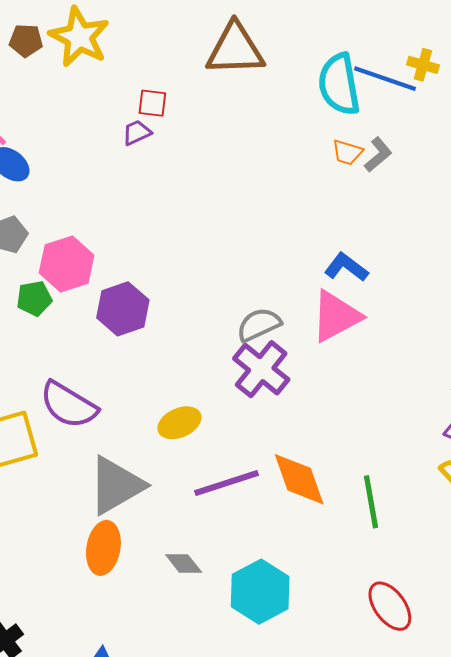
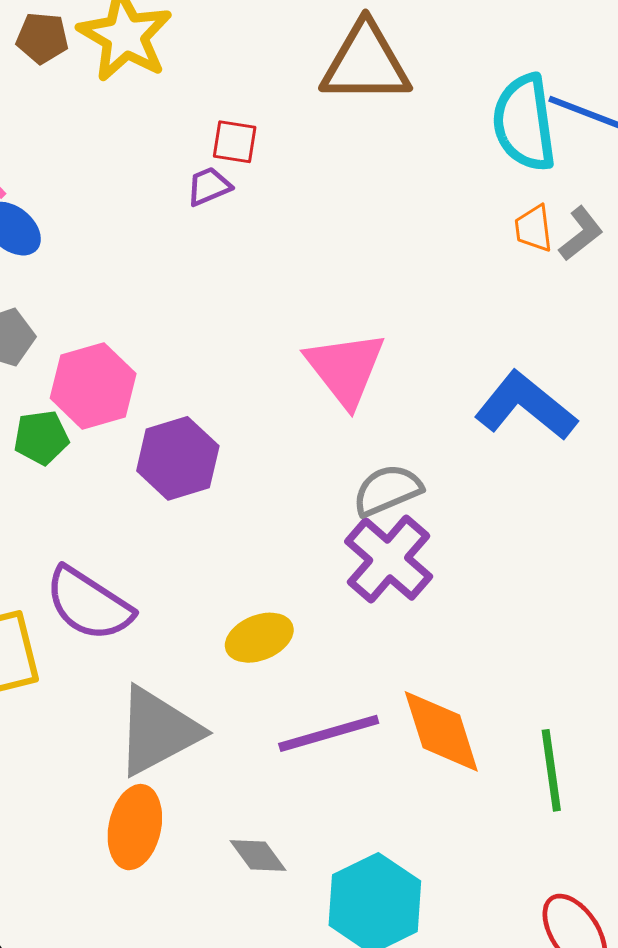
orange trapezoid: (347, 152) -> (534, 228), turned 64
blue L-shape: (346, 267) -> (526, 406), size x1.5
pink triangle: (336, 316) -> (345, 369), moved, turned -42

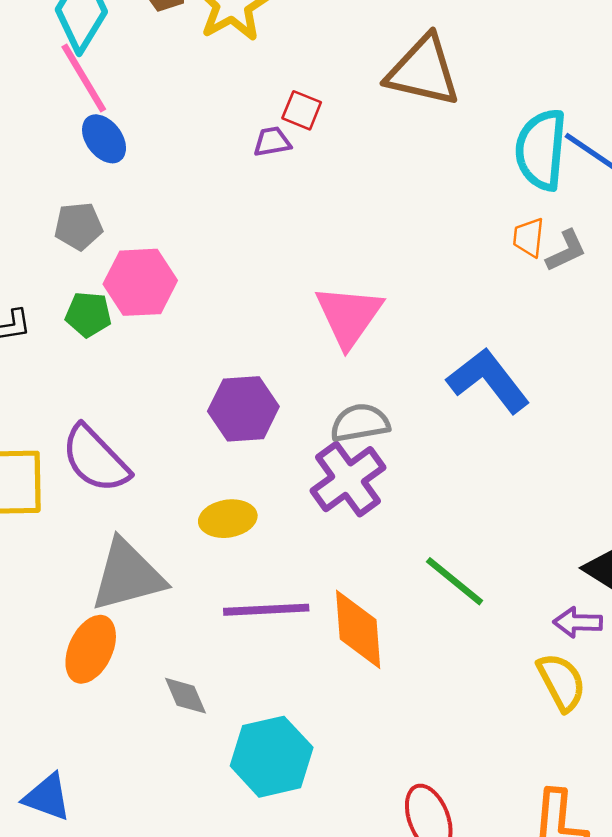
purple hexagon: (178, 458) -> (243, 409), moved
green line: (551, 770) -> (455, 581), moved, turned -56

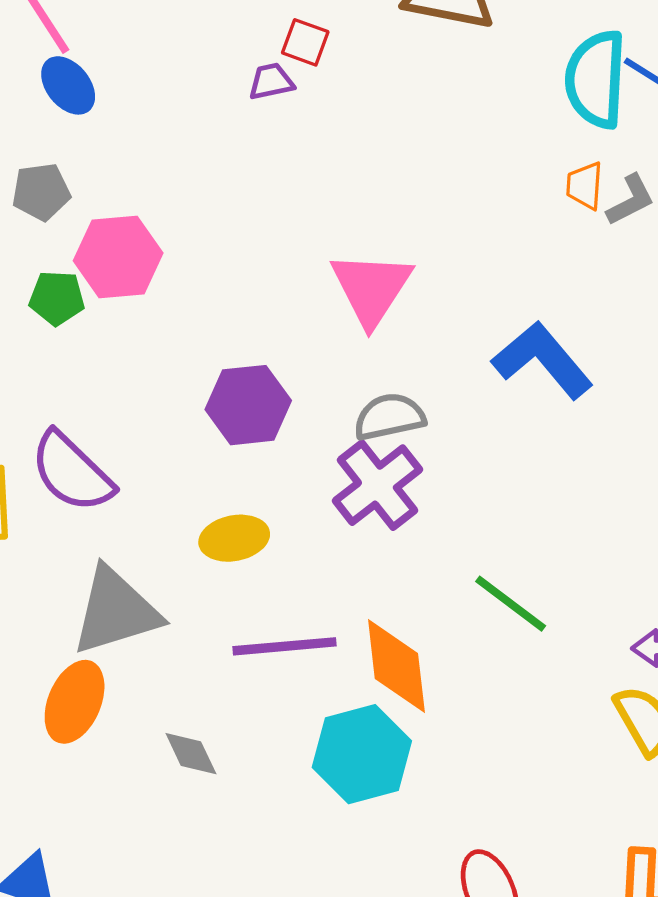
cyan hexagon: (272, 757) -> (362, 754), moved

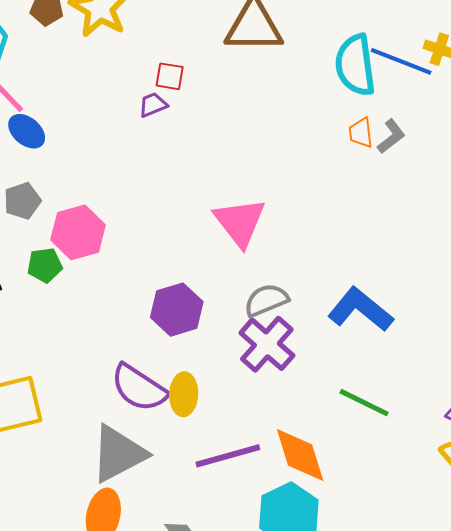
blue L-shape: (543, 360) -> (360, 309), moved
purple semicircle: (72, 472) -> (139, 388), moved
yellow ellipse: (234, 538) -> (184, 394), turned -66

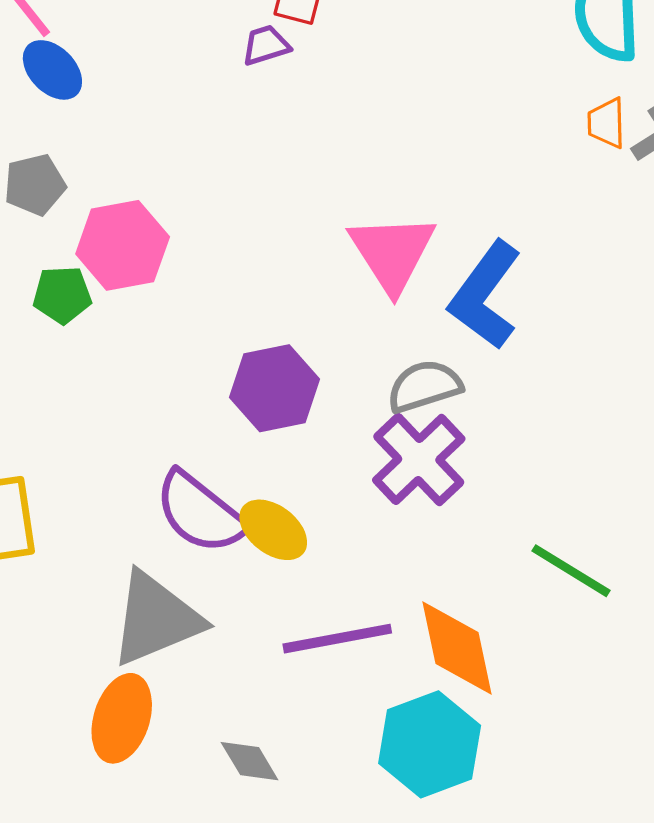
blue L-shape: (360, 309) -> (485, 295), moved, turned -98
yellow ellipse: (184, 394) -> (273, 530), turned -60

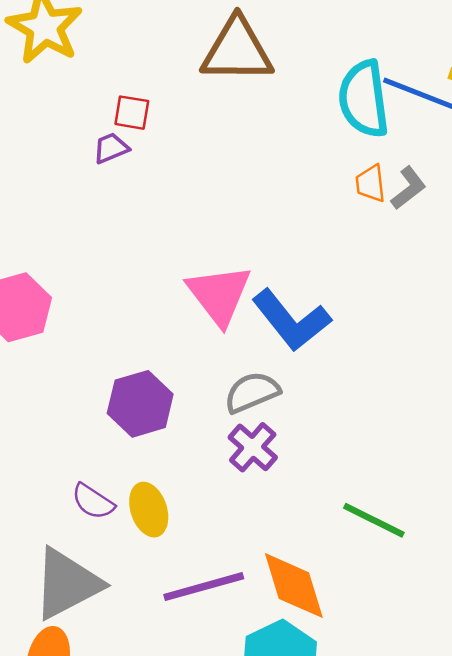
blue L-shape: (485, 295) -> (291, 320), turned -70
purple cross: (419, 459) -> (253, 447), size x0.7
purple semicircle: (200, 513) -> (93, 502), size x0.6
yellow ellipse: (273, 530) -> (149, 510), turned 39

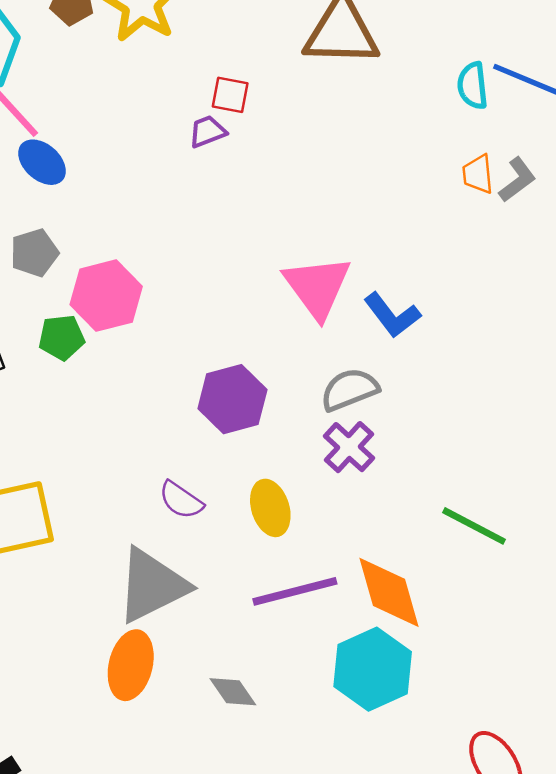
cyan semicircle: (364, 99) -> (473, 86), size x0.6
blue L-shape: (291, 320) -> (392, 315), size x0.7
yellow ellipse: (149, 510) -> (270, 508), moved

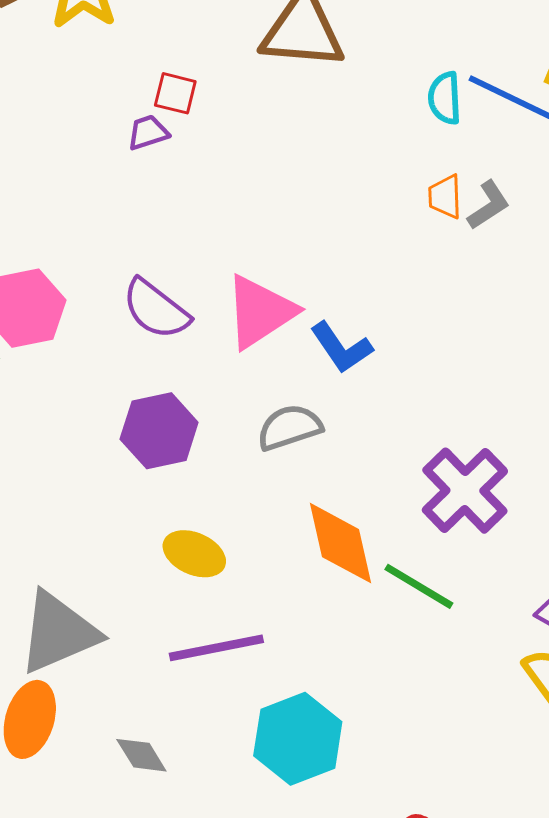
pink triangle: (317, 287) -> (260, 312), turned 30
purple cross: (349, 447) -> (465, 491), moved, size x1.5
purple semicircle: (181, 500) -> (156, 309), moved, size x1.4
yellow ellipse: (270, 508) -> (194, 554), turned -52
orange diamond: (389, 592) -> (341, 543), moved

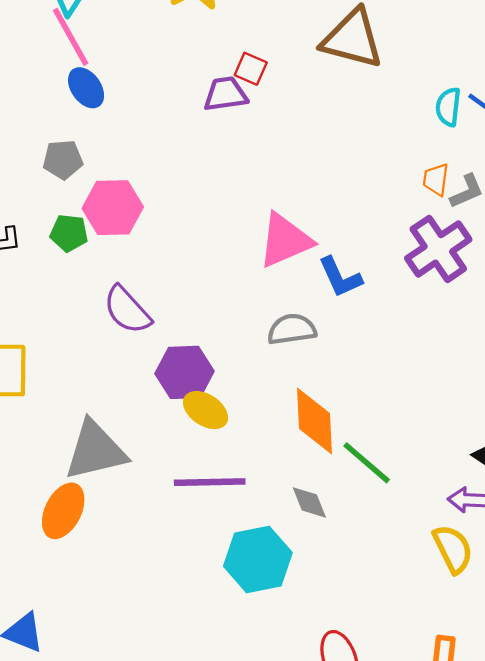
purple trapezoid: (148, 132) -> (225, 94), size x1.4
purple semicircle: (156, 309) -> (127, 310), moved
purple hexagon: (159, 431) -> (184, 372), moved
purple cross: (465, 491) -> (438, 249), moved
gray diamond: (141, 755) -> (309, 502), moved

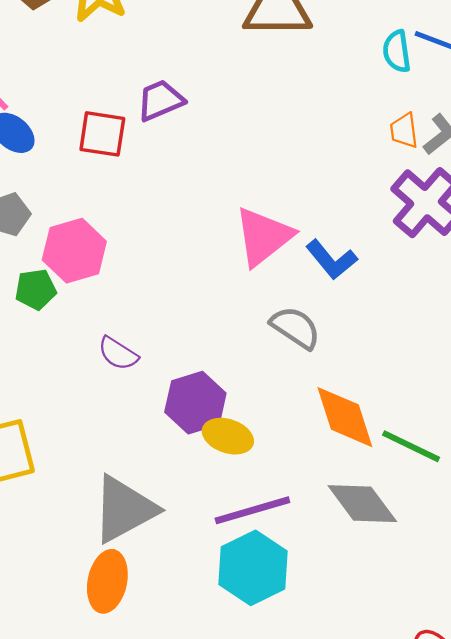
red square: (251, 69) -> (102, 134), moved, size x1.4
purple semicircle: (127, 310) -> (118, 353), size x0.7
gray semicircle: (292, 329) -> (295, 328), turned 57
gray diamond: (309, 502) -> (362, 504), size x1.6
cyan hexagon: (258, 559) -> (253, 568), moved

